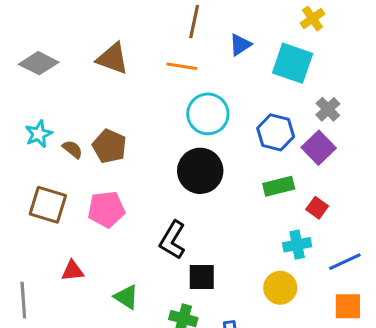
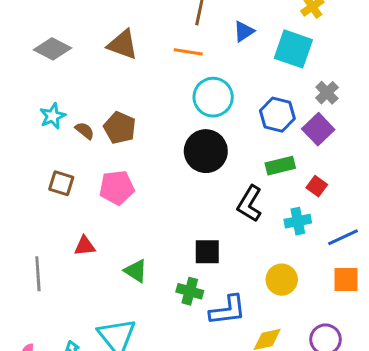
brown square: (48, 205) -> (61, 183), size x0.7
black L-shape: (173, 240) -> (250, 204), moved
yellow circle: (280, 288) -> (282, 280), moved

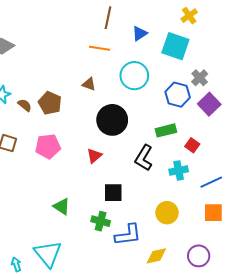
brown triangle: (123, 45) -> (89, 84), moved, size x0.6
cyan circle: (213, 97) -> (134, 76), moved
blue hexagon: (277, 115) -> (178, 95), moved
purple square: (318, 129) -> (209, 104), moved
red triangle: (85, 246) -> (94, 156), moved, turned -35

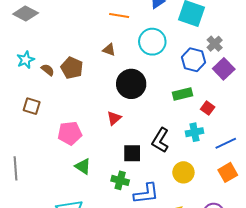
pink pentagon: (48, 146) -> (70, 133), moved
black L-shape: (144, 158) -> (160, 140), moved
orange square: (213, 213) -> (228, 172), turned -30

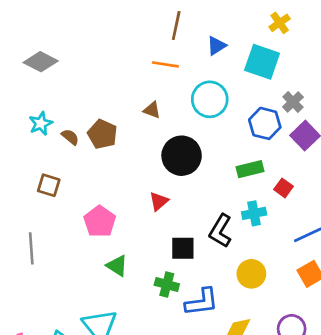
cyan cross: (195, 132) -> (254, 213), moved
pink pentagon: (70, 133) -> (100, 221), turned -30
gray line: (16, 168) -> (31, 248), moved

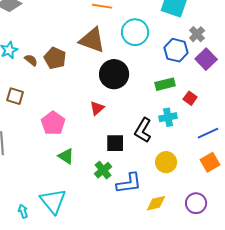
brown triangle: (152, 110) -> (92, 40), size x2.0
green cross: (167, 285) -> (103, 170), turned 36

